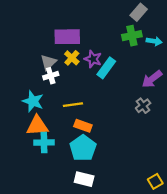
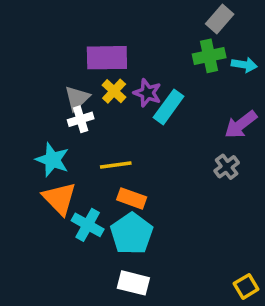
orange triangle: (37, 126) -> (59, 198), turned 50
cyan cross: (44, 142) -> (88, 225), moved, turned 30

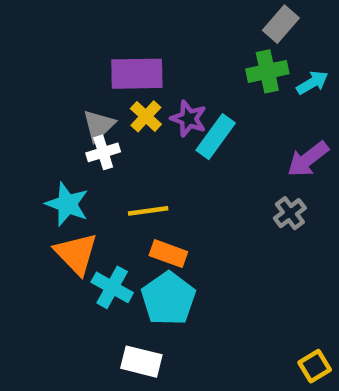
cyan arrow: (244, 65) -> (312, 83), turned -40
white rectangle: (133, 283) -> (141, 362), moved

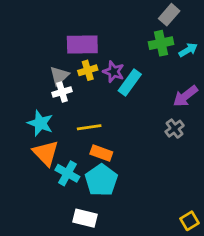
yellow cross: (146, 116) -> (88, 70), turned 30

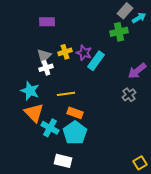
purple rectangle: (82, 45) -> (47, 22), moved, size x0.7
cyan arrow: (188, 50) -> (139, 18), moved

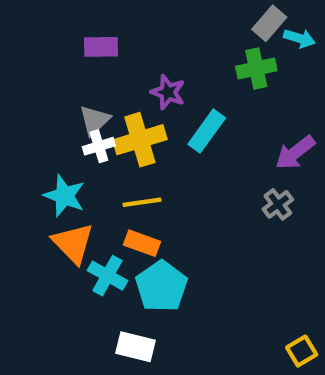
cyan arrow: (139, 18) -> (299, 38), turned 48
yellow cross: (65, 52) -> (140, 140), moved, size x1.6
purple star: (84, 53) -> (168, 92), moved
orange rectangle: (75, 113) -> (142, 243), moved

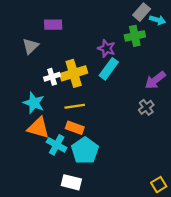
purple star: (168, 92) -> (106, 48), moved
gray triangle: (95, 120) -> (30, 46), moved
orange triangle: (73, 243) -> (38, 128), turned -30

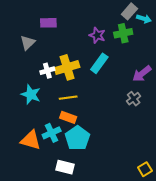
purple star: (106, 48) -> (97, 35), moved
orange triangle: (38, 128) -> (31, 140), moved
cyan cross: (57, 145) -> (52, 133), turned 36

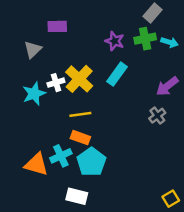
cyan arrow: (144, 19) -> (170, 42), moved
yellow cross: (67, 67) -> (79, 79), turned -30
cyan star: (31, 94) -> (34, 94), moved, turned 30

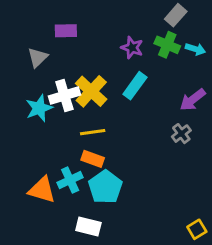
green cross: (145, 39) -> (167, 45), turned 35
white cross: (56, 83) -> (64, 95), size x1.5

